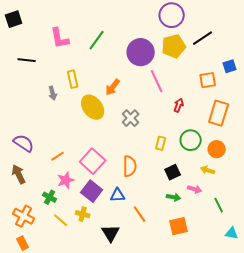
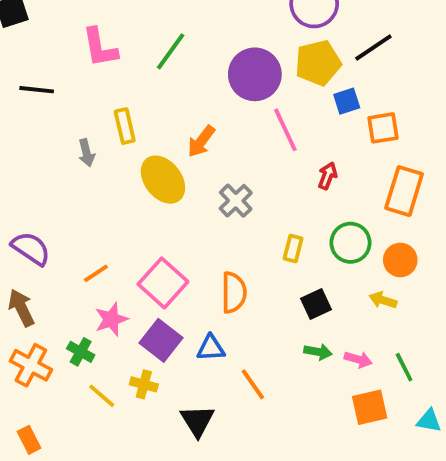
blue square: (230, 66) -> (347, 101), moved
pink arrow: (195, 189) -> (358, 359), moved
orange cross: (24, 216) -> (31, 365), moved
orange square: (179, 226) -> (370, 407), moved

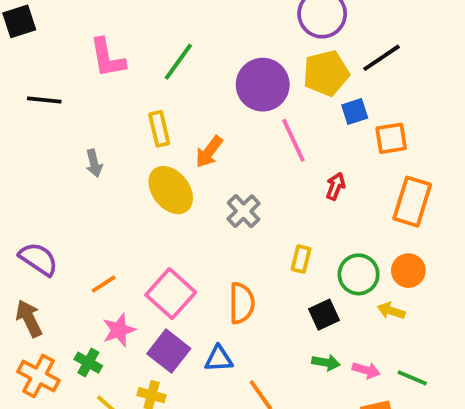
yellow rectangle: (125, 126) -> (159, 129), moved
green circle: (350, 243) -> (359, 274), moved
green line: (404, 367) -> (412, 378), turned -40

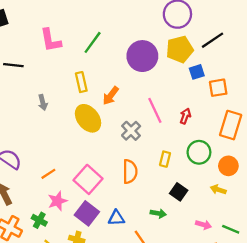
pink line: (293, 140) -> (155, 110), moved
green circle: (359, 274) -> (199, 152), moved
orange semicircle: (242, 303) -> (130, 172), moved
black square: (324, 315) -> (179, 192), turned -30
green arrow: (326, 363) -> (158, 213), moved

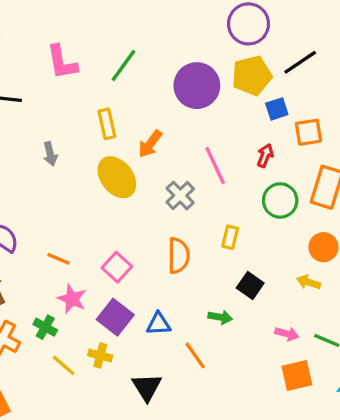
red arrow: (185, 116) -> (265, 156), moved
green circle: (199, 152) -> (280, 201), moved
orange line: (48, 174) -> (59, 259), turned 56
pink square: (88, 179) -> (117, 267), size x0.7
pink star: (57, 201) -> (72, 299), turned -30

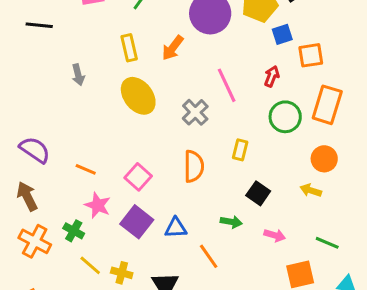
orange arrow: (150, 144) -> (173, 48), moved
pink arrow: (287, 334) -> (275, 235), moved
yellow cross: (100, 355) -> (122, 273), moved

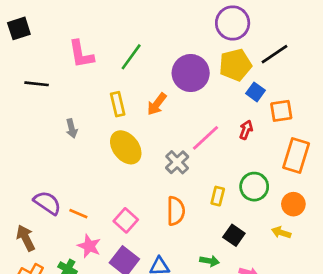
blue square: (282, 34) -> (256, 92), turned -36
pink line: (227, 85) -> (206, 138), turned 72
green circle: (285, 117) -> (254, 187), moved
purple semicircle: (35, 150) -> (47, 203), moved

